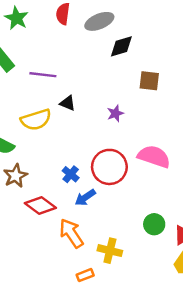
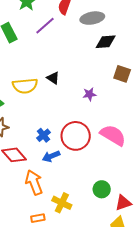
purple line: (43, 75) -> (45, 26), moved, turned -60

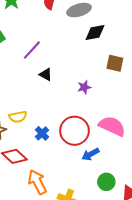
purple line: (45, 26) -> (32, 50), moved
yellow semicircle: (25, 86) -> (18, 117), moved, size x0.7
blue arrow: (51, 156) -> (90, 154), moved

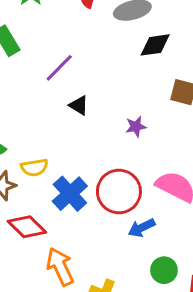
blue cross: (42, 133) -> (70, 194), size x1.6

